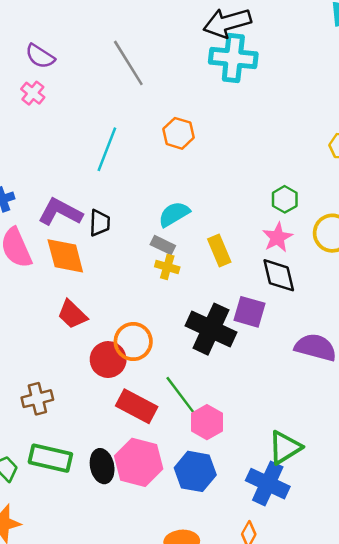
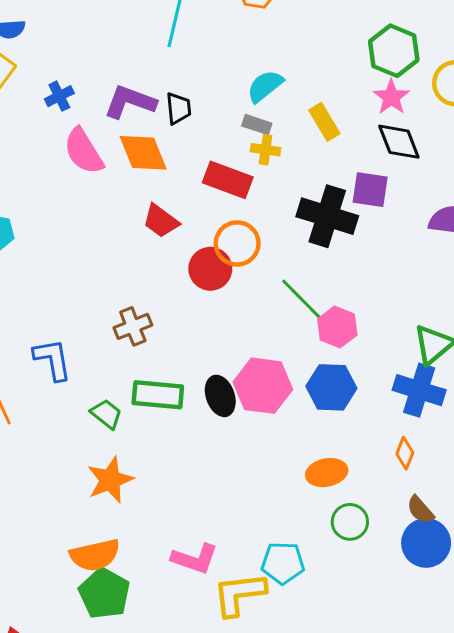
green hexagon: (285, 199) -> (394, 51), size x1.6
red rectangle: (137, 406) -> (228, 180), moved

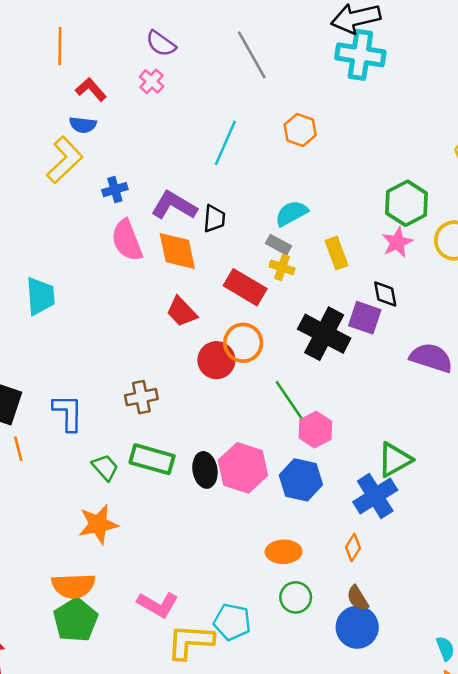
black diamond: (399, 142) -> (385, 294), moved, size x0.7
blue cross: (419, 390) -> (375, 496), turned 30

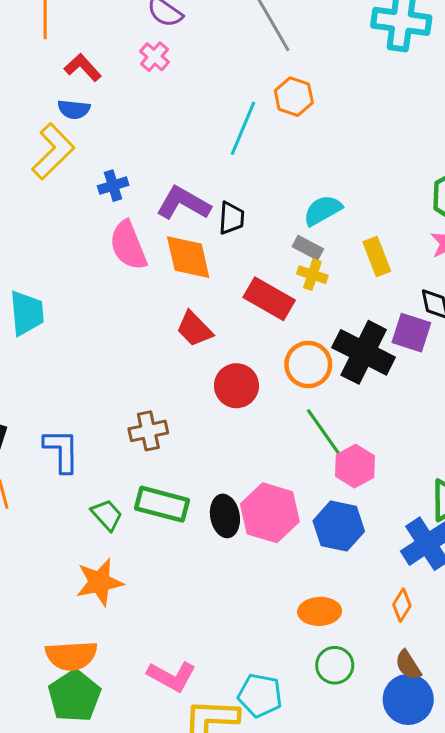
orange hexagon: (300, 130) -> (294, 97), moved
orange circle: (243, 343) -> (308, 364), moved

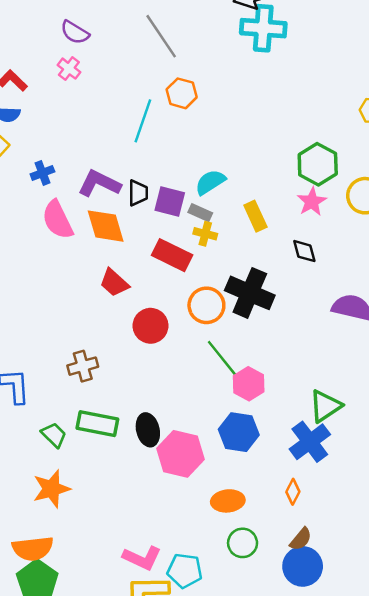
purple square: (411, 333) -> (170, 202), moved
pink hexagon: (270, 513) -> (181, 454), moved
brown semicircle: (408, 665) -> (301, 539), turned -105
pink L-shape: (172, 676) -> (142, 558), moved

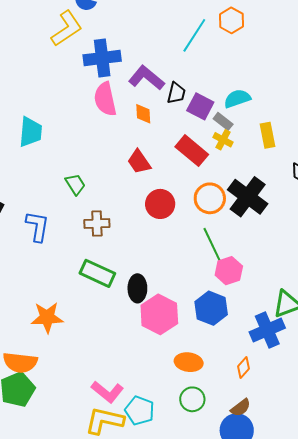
blue cross: (42, 173) -> (102, 58), size x1.8
orange diamond: (106, 226) -> (143, 114), size x0.6
green trapezoid: (54, 435) -> (75, 184), moved

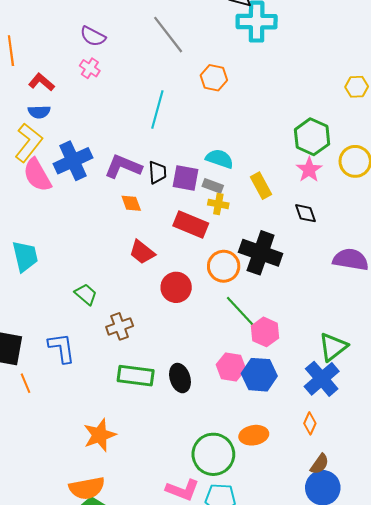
orange hexagon: (231, 20) -> (214, 78), moved
pink semicircle: (105, 99) -> (37, 175), moved
cyan semicircle: (237, 99) -> (220, 159), turned 56
pink hexagon: (159, 314) -> (231, 367), moved, size x0.7
green circle: (192, 399) -> (213, 454), moved, size x1.6

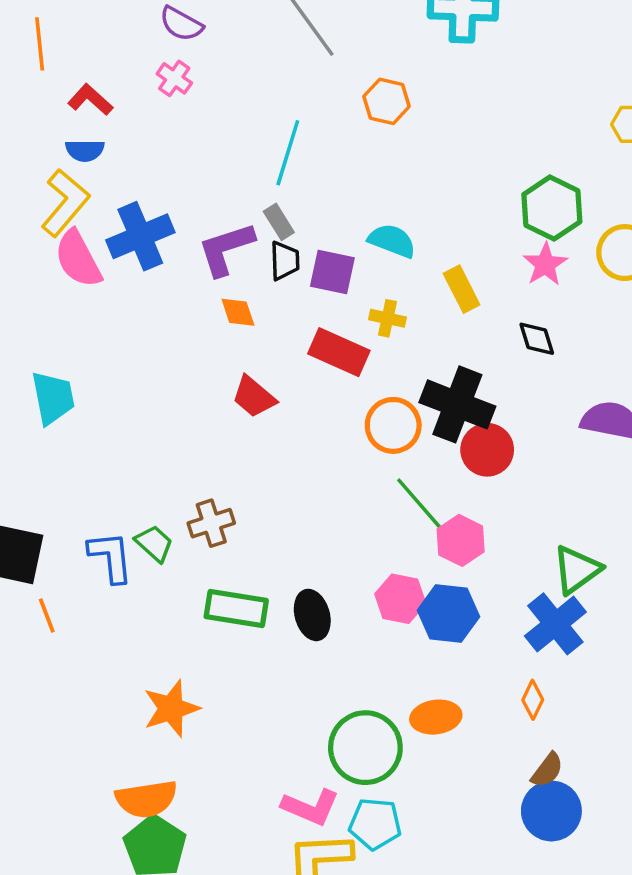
purple L-shape: (123, 167) -> (226, 249), turned -42
gray rectangle: (213, 186) -> (279, 222), moved, turned 36
red circle: (176, 287) -> (487, 450), moved
green trapezoid: (86, 294) -> (154, 543), moved

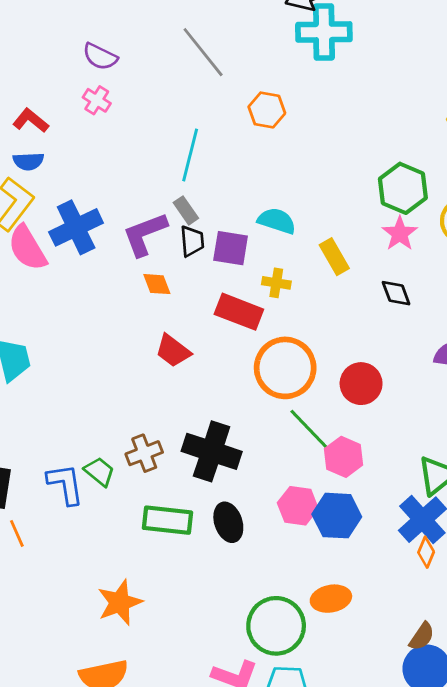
black cross: (457, 404) -> (212, 451), moved
orange circle: (393, 425) -> (285, 368), size x1.4
orange diamond: (533, 700) -> (426, 552), moved

